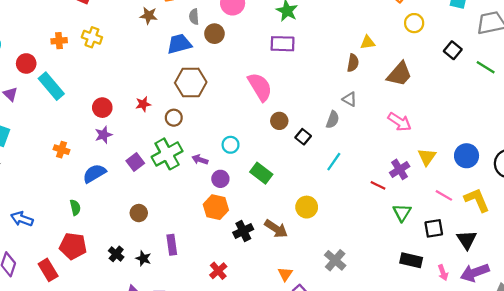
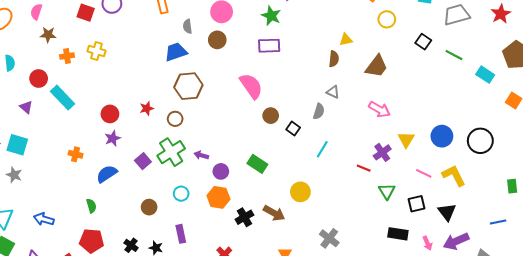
brown star: (149, 16) -> (48, 35), moved
brown circle: (214, 34) -> (217, 40), moved
cyan circle: (231, 145) -> (181, 194), moved

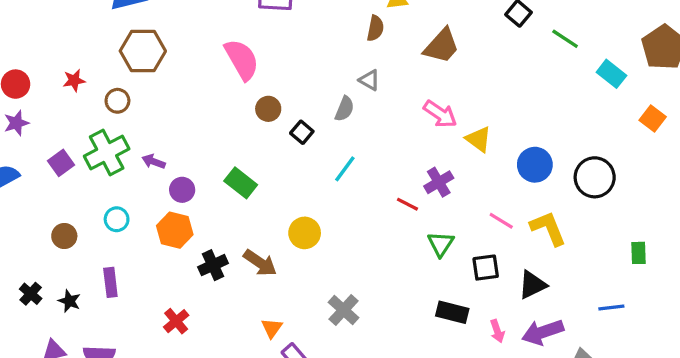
yellow triangle: (406, 140) -> (479, 139), moved, turned -30
black triangle: (447, 212) -> (532, 285), turned 36

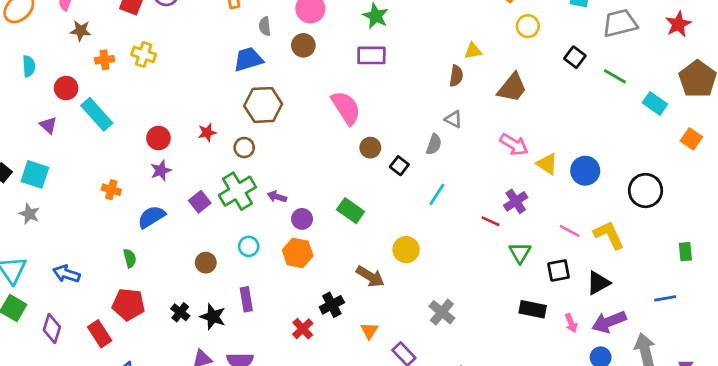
blue circle: (535, 165) -> (585, 171), moved
black cross: (213, 265) -> (332, 305), moved
black star: (69, 301) -> (213, 317), size x1.4
orange triangle: (272, 328) -> (369, 331), moved

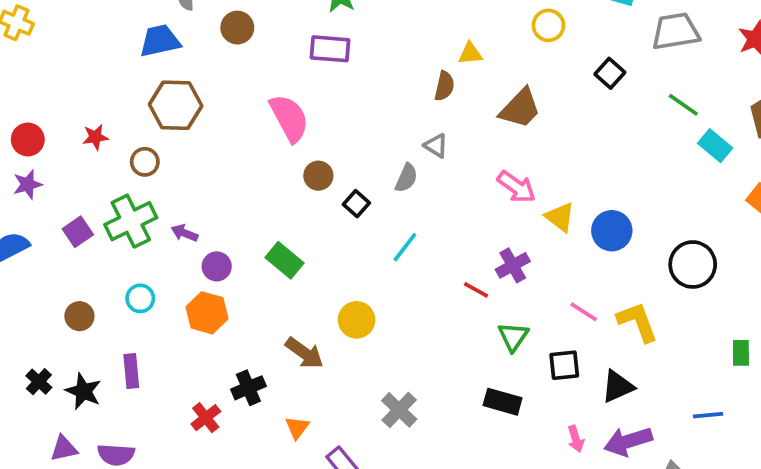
green line: (615, 76) -> (683, 105), moved
black rectangle: (533, 309) -> (503, 402), moved

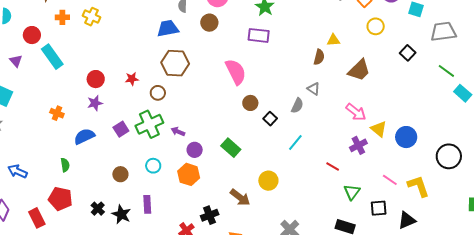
purple cross: (513, 265) -> (358, 145), moved

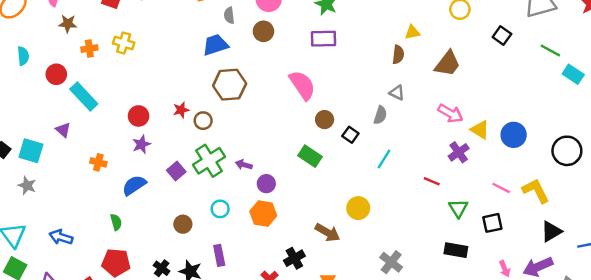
purple triangle: (16, 61) -> (63, 130), moved
brown circle: (158, 93) -> (203, 121), moved
green rectangle: (231, 148) -> (310, 156), moved
black triangle: (407, 220) -> (551, 232), moved

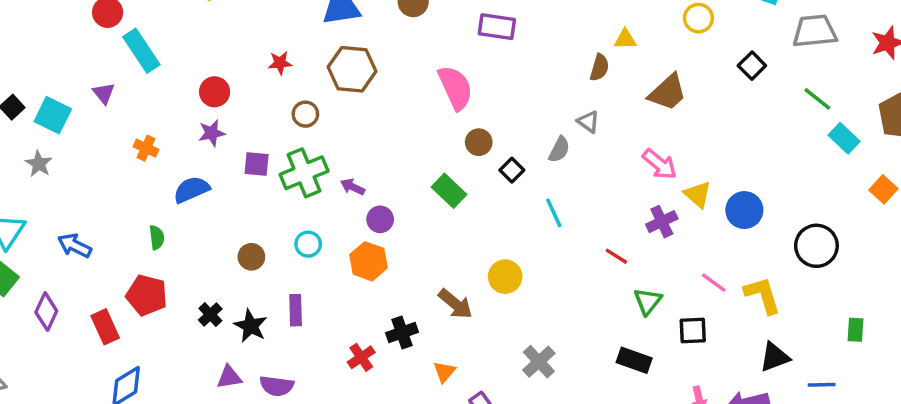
red star: (181, 110) -> (280, 63), moved
cyan line: (384, 159) -> (554, 213), turned -66
purple square: (176, 171) -> (257, 164), moved, turned 36

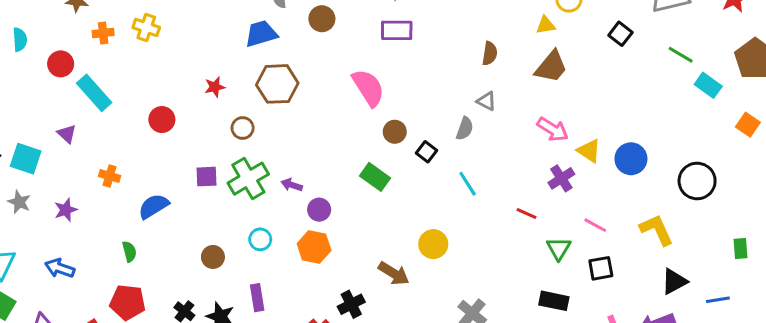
yellow triangle: (625, 39) -> (546, 25), moved
purple star: (212, 133) -> (66, 210), moved
pink line: (714, 283) -> (595, 225), moved

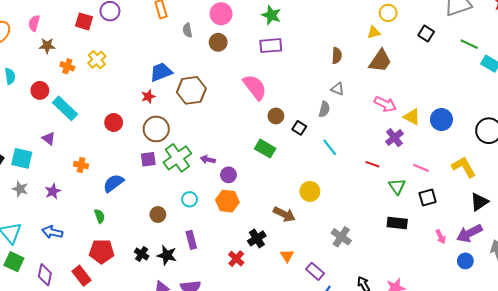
yellow cross: (146, 27) -> (97, 60), turned 36
orange cross: (103, 33) -> (67, 66), turned 32
blue trapezoid: (261, 34) -> (161, 72), moved
brown circle: (243, 128) -> (156, 129), moved, size x1.6

